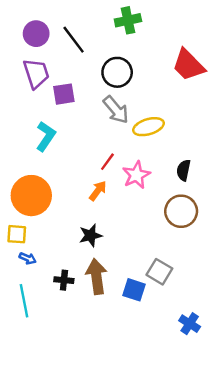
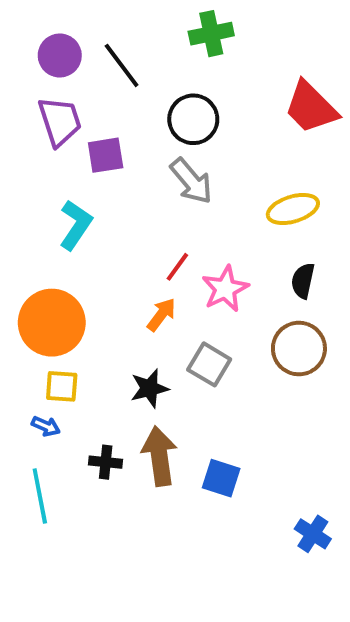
yellow ellipse: (148, 127) -> (293, 209), moved
yellow square: (17, 234) -> (62, 386), moved
gray square: (159, 272) -> (209, 364), moved

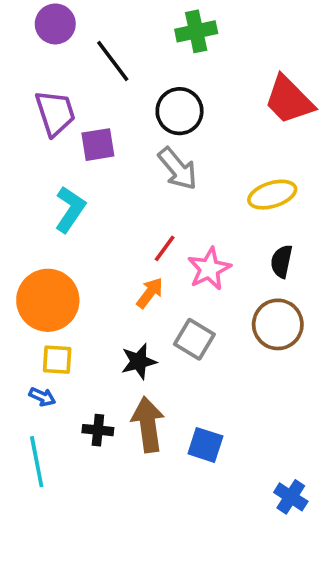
purple circle: (60, 56) -> (55, 24), moved

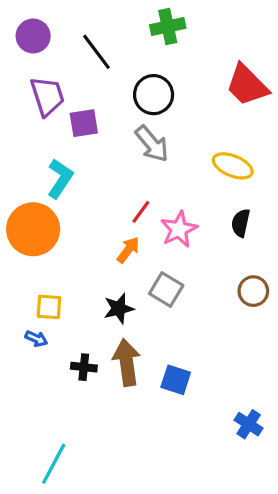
purple circle: (55, 24) -> (33, 36), moved
yellow ellipse: (272, 195) -> (233, 166), turned 39
orange circle: (48, 300) -> (33, 229), moved
brown circle: (278, 324) -> (253, 291), moved, size x0.7
cyan line: (37, 462) -> (54, 464), moved, turned 39

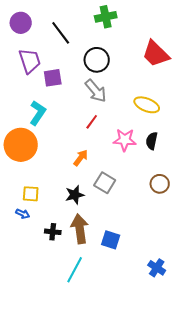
red line: (141, 212) -> (92, 122), moved
pink star: (179, 229) -> (125, 140), moved, turned 30
cyan line: (54, 464) -> (75, 270), moved

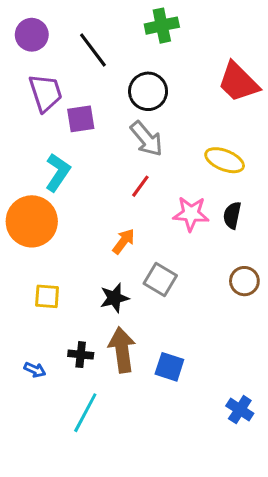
blue arrow: (23, 214) -> (35, 370), moved
cyan line: (75, 270) -> (85, 413), moved

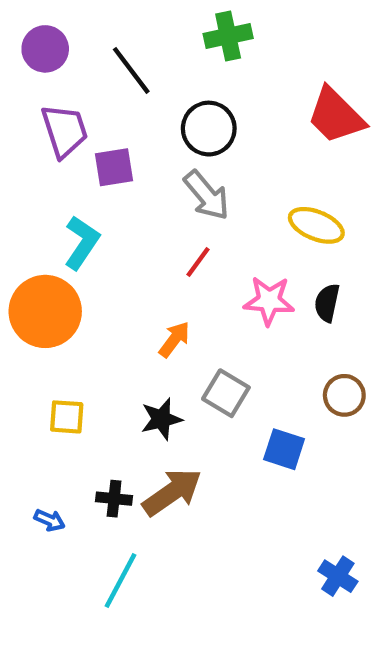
brown arrow: (122, 350) -> (172, 492), turned 63
blue square: (169, 367) -> (284, 449), moved

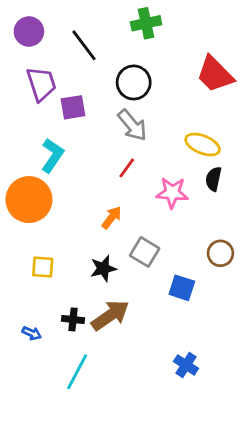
black semicircle: (327, 303) -> (214, 179), moved
blue cross: (338, 576) -> (186, 365), moved

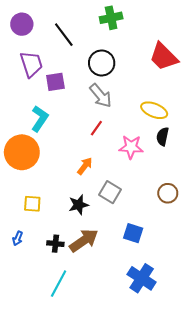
blue square: (182, 288) -> (133, 233), moved
blue arrow: (32, 333) -> (18, 238), moved, turned 88
blue cross: (186, 365) -> (142, 278), size x1.5

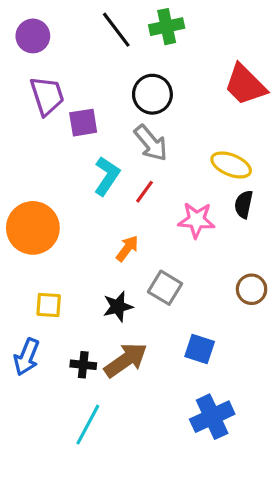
black line: (64, 35) -> (116, 30), moved
cyan L-shape: (40, 119) -> (107, 176), moved
blue arrow: (18, 238) -> (27, 357), size x1.6
blue cross: (142, 278) -> (212, 417), turned 32

